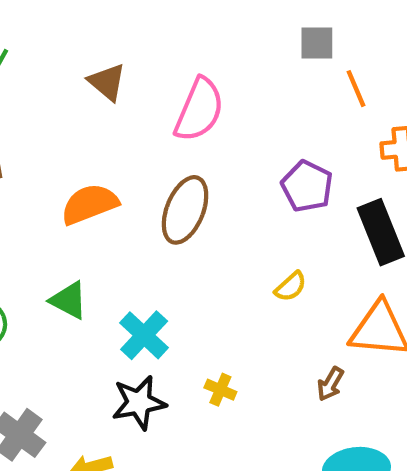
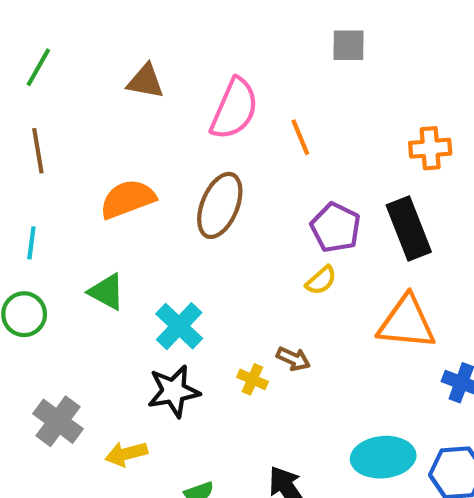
brown triangle: (107, 82) -> (145, 81), turned -30
orange line: (356, 89) -> (300, 137), moved
purple pentagon: (307, 186) -> (336, 228), moved
brown arrow: (330, 384) -> (293, 359), moved, turned -96

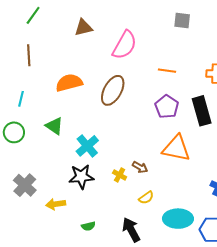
brown triangle: (145, 81) -> (83, 27), turned -30
orange line: (300, 137) -> (167, 71), moved, turned -66
yellow semicircle: (321, 280) -> (146, 198), moved
orange triangle: (407, 323) -> (176, 148), moved

